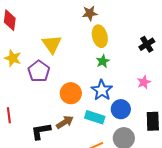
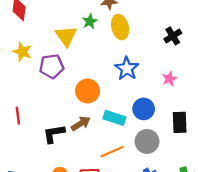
green star: (103, 61) -> (90, 21), moved
purple pentagon: (39, 71) -> (52, 66), turned 30
blue star: (102, 90) -> (127, 69), moved

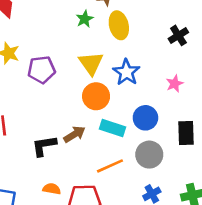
yellow triangle: (66, 36) -> (91, 63), moved
orange circle: (88, 91) -> (96, 96), moved

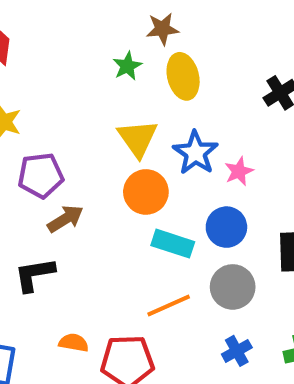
purple pentagon: (42, 70) -> (41, 175), moved
pink star: (175, 84) -> (239, 171), moved
brown arrow: (74, 134) -> (65, 219), moved
black L-shape: (44, 146) -> (34, 275), moved

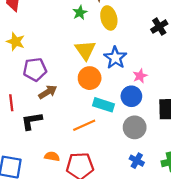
pink star: (239, 171) -> (140, 76), moved
orange line: (169, 306) -> (84, 125), moved
blue cross: (237, 351) -> (137, 161), turned -32

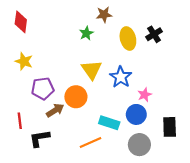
yellow ellipse: (109, 18) -> (128, 38), moved
black cross: (159, 27) -> (154, 34), moved
orange circle: (90, 78) -> (76, 97), moved

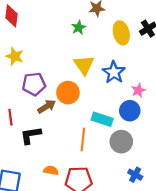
orange line: (90, 143) -> (83, 139), turned -60
gray circle: (139, 145) -> (121, 142), moved

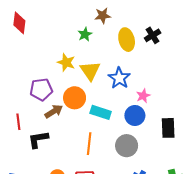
yellow star: (15, 56) -> (66, 62), moved
cyan rectangle: (102, 119) -> (101, 112), moved

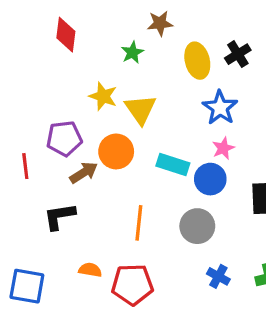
red diamond: (19, 23) -> (66, 35), moved
blue star: (119, 78) -> (220, 108), moved
cyan rectangle: (101, 112) -> (173, 164), moved
red line: (18, 122) -> (25, 166), moved

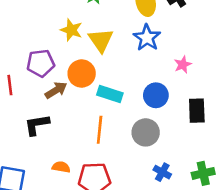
blue star: (220, 108) -> (147, 38), moved
pink star: (223, 148) -> (183, 65), moved
cyan rectangle: (173, 164) -> (110, 94), moved

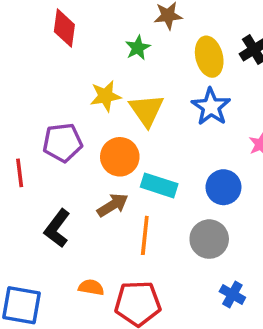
yellow star: (71, 30) -> (105, 96), turned -30
brown arrow: (56, 90) -> (113, 205), moved
black L-shape: (37, 125) -> (57, 228), turned -44

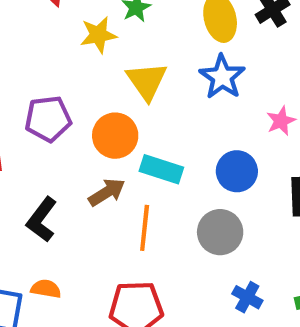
yellow star: (105, 96) -> (98, 35), moved
orange semicircle: (91, 287) -> (46, 289), moved

